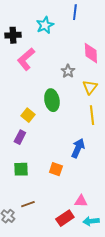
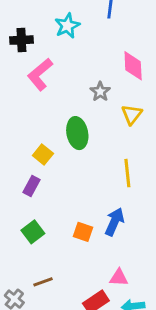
yellow line: (92, 115) -> (127, 173), moved
blue arrow: (78, 148) -> (114, 222), moved
green square: (21, 169) -> (33, 232), turned -35

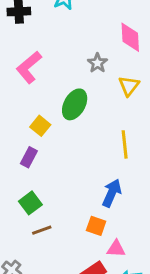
pink L-shape: (40, 74) -> (29, 67), moved
green ellipse: (77, 133) -> (75, 104), turned 40
orange square: (83, 232) -> (96, 226), moved
brown line: (43, 282) -> (42, 230), moved

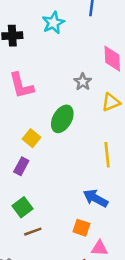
pink L-shape: (29, 67) -> (21, 86), turned -64
yellow triangle: (129, 86) -> (111, 102), turned 30
blue arrow: (112, 193) -> (96, 198), turned -85

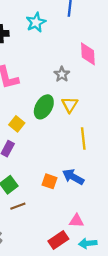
yellow triangle: (111, 102) -> (70, 105), moved, turned -36
orange square: (81, 228) -> (49, 181), moved

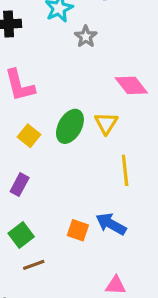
pink diamond: (88, 54) -> (131, 85), moved, turned -35
gray star: (62, 74) -> (86, 37), moved
yellow square: (17, 124) -> (29, 136), moved

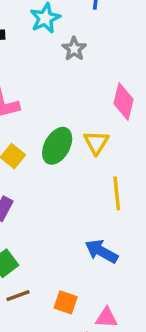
pink diamond: (131, 85) -> (124, 102), turned 52
orange square: (78, 230) -> (66, 302), moved

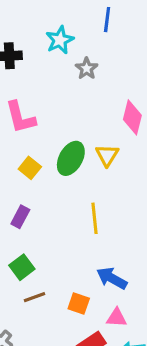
yellow line: (117, 193) -> (94, 218), moved
blue arrow: (101, 251) -> (112, 278), moved

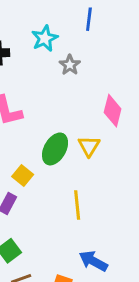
yellow square: (30, 168) -> (23, 176), moved

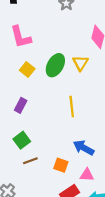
yellow square: (23, 176) -> (27, 70), moved

